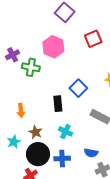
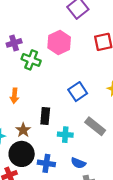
black rectangle: (58, 104) -> (45, 116), moved
orange arrow: (21, 111) -> (14, 96), moved
cyan cross: (65, 131) -> (65, 135), moved, turned -32

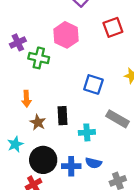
blue square: (78, 92) -> (93, 84), turned -30
brown star: (23, 130) -> (38, 122), moved
blue semicircle: (78, 163) -> (93, 163), moved

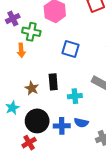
blue square: (93, 84) -> (70, 49), moved
orange arrow: (26, 99) -> (21, 50), moved

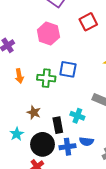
green cross: (31, 32) -> (46, 78), moved
black rectangle: (53, 82) -> (58, 125), moved
cyan cross: (75, 96) -> (77, 116), turned 32

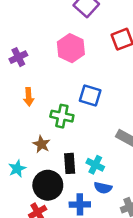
green cross: (46, 78) -> (62, 116), moved
cyan cross: (77, 116) -> (95, 165), moved
blue cross: (67, 147) -> (80, 204), moved

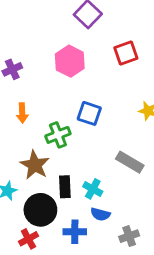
green cross: (62, 116) -> (58, 135), turned -35
brown star: (41, 144) -> (35, 165), size x1.5

